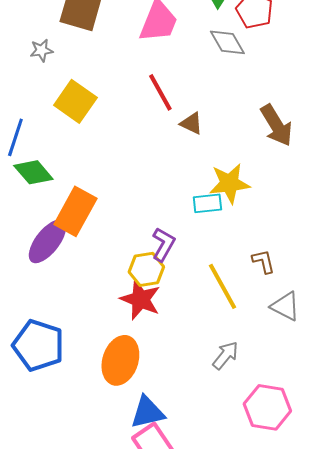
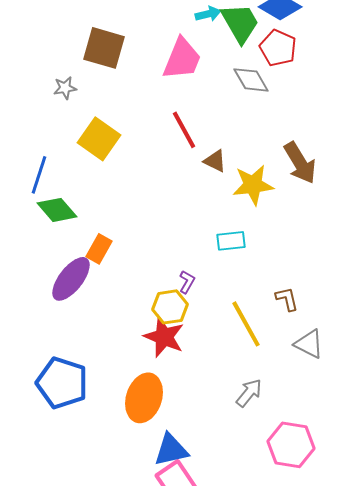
yellow star: (229, 183) -> (253, 185), moved
orange rectangle: (75, 211) -> (99, 249), size x0.6
purple L-shape: (163, 244) -> (187, 282), size x0.7

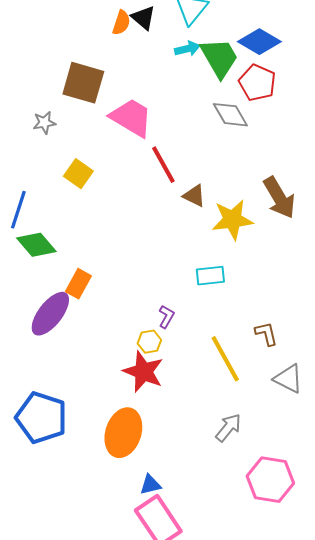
pink trapezoid: (182, 59) -> (131, 118), moved, turned -81
yellow square: (99, 139) -> (78, 174), size x0.7
yellow hexagon: (170, 307) -> (149, 342), size x0.7
blue triangle: (171, 450) -> (150, 485), size x0.6

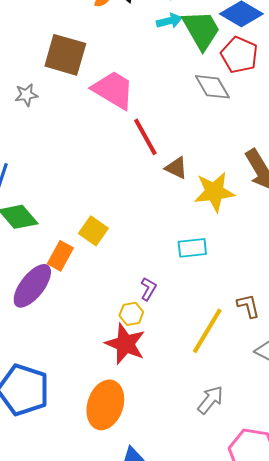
yellow square: (78, 174) -> (93, 231), moved
yellow line: (225, 359) -> (207, 331), turned 60

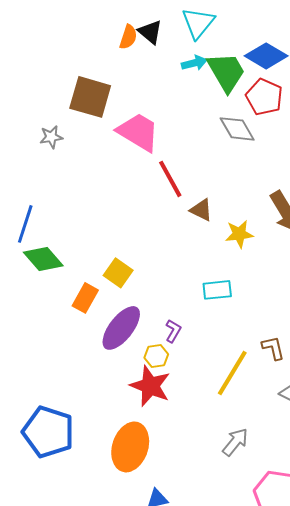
yellow star: (214, 192) -> (239, 234), size x0.7
purple ellipse: (32, 286) -> (121, 328), moved

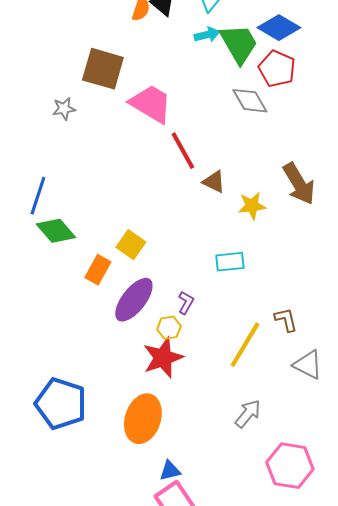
red star: (150, 386) -> (163, 358), turned 30

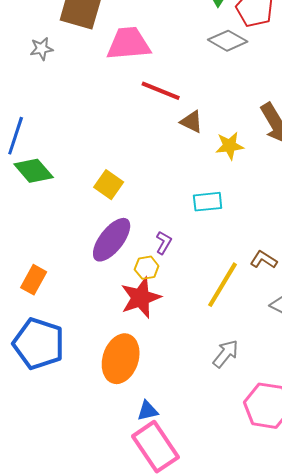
gray diamond: (250, 101) -> (228, 41), turned -30
pink trapezoid: (151, 104) -> (129, 44), turned -36
red line: (183, 151) -> (161, 91), turned -39
orange rectangle: (98, 270) -> (34, 280), moved
brown L-shape: (286, 320) -> (264, 260), turned -44

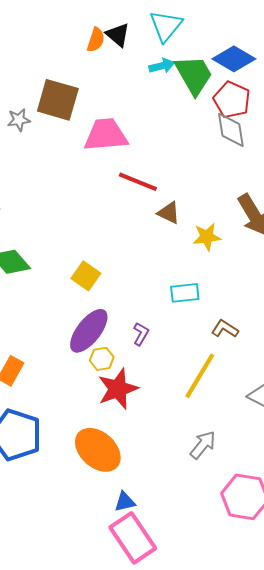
gray diamond: (228, 41) -> (231, 130), moved, turned 51
gray star: (42, 49) -> (19, 120), moved
brown L-shape: (264, 260) -> (225, 329), moved
yellow hexagon: (147, 268) -> (102, 359), moved
orange ellipse: (121, 359) -> (98, 450), turned -66

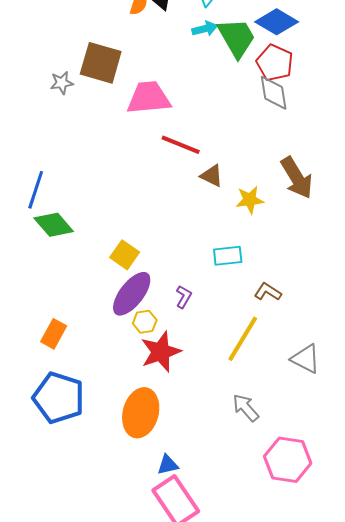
yellow square: (86, 276) -> (125, 255), moved
gray arrow: (203, 445) -> (246, 408), turned -80
orange ellipse: (98, 450) -> (141, 413), turned 63

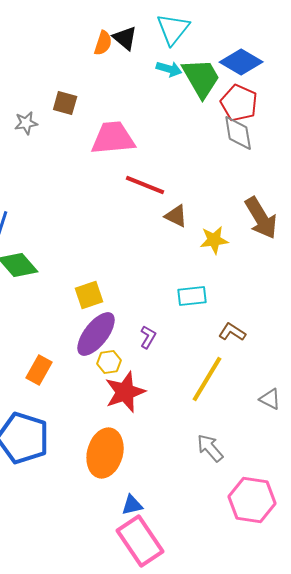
cyan arrow: (205, 29) -> (169, 69), turned 30
brown square: (101, 63) -> (65, 103), size x0.6
yellow square: (125, 255) -> (89, 295), turned 36
orange rectangle: (54, 334) -> (39, 370), moved
gray triangle: (306, 359) -> (270, 399), size x0.7

